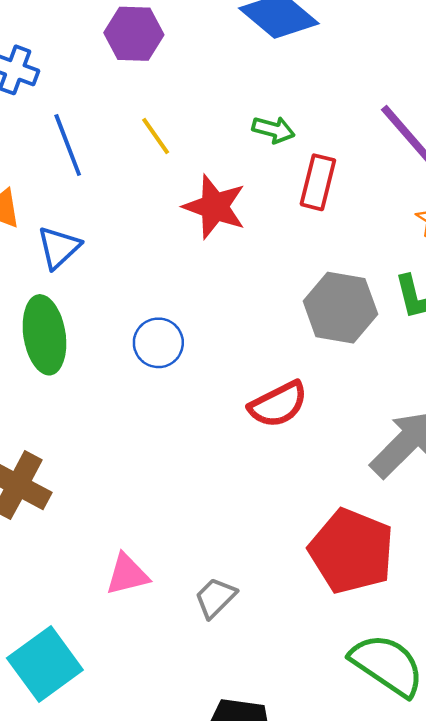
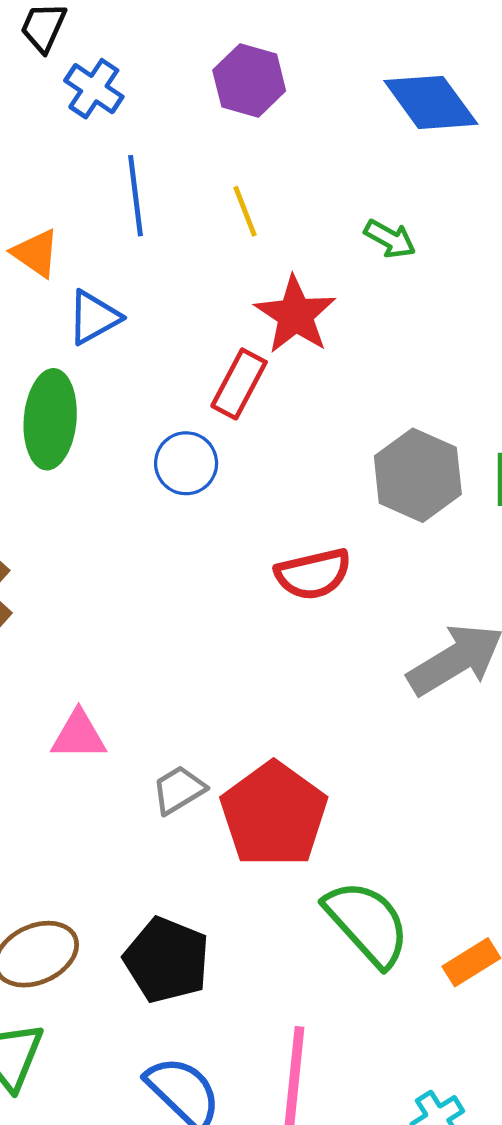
red rectangle: (318, 182) -> (239, 384), moved
red pentagon: (351, 551) -> (274, 814), moved

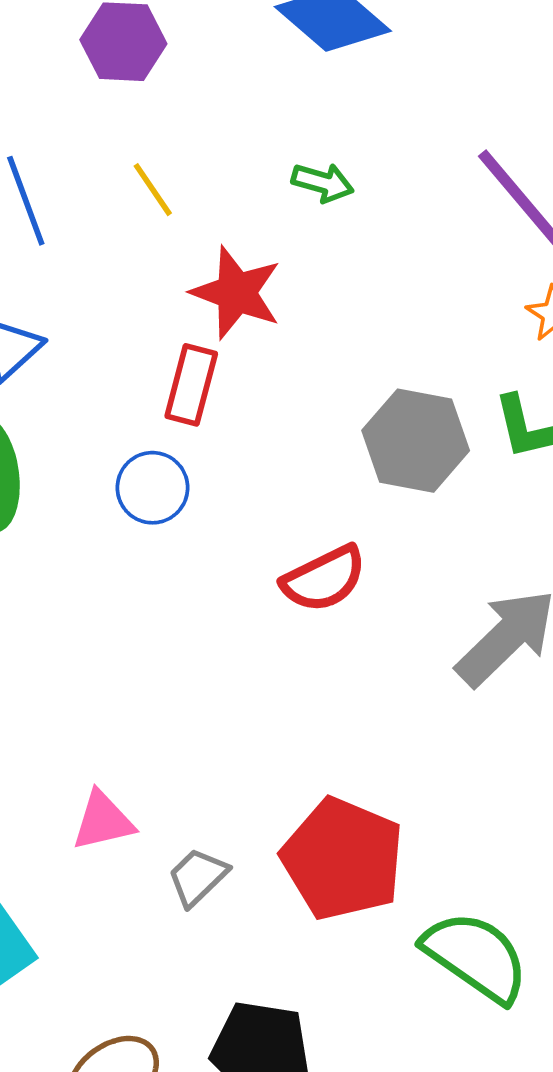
gray trapezoid: (179, 790) -> (198, 877), moved

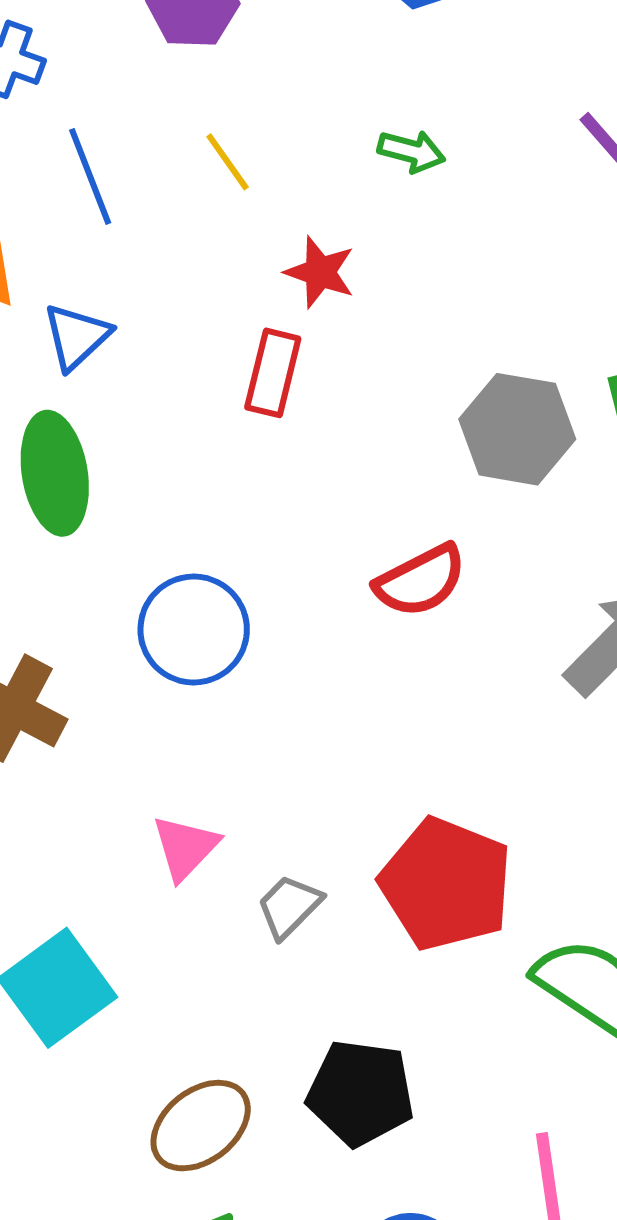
red star: (236, 293) -> (320, 272), size x0.7
blue circle: (152, 488) -> (194, 630), moved, size x1.4
pink triangle: (103, 821) -> (185, 847), turned -32

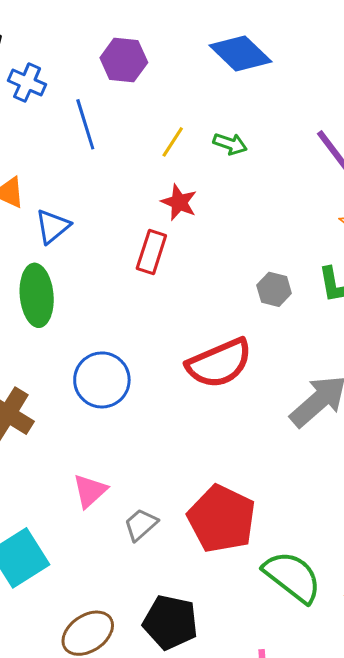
yellow line: (228, 162) -> (173, 142), moved, turned 64
blue line: (90, 176) -> (85, 124), moved
gray hexagon: (517, 429) -> (274, 289), size x0.6
red semicircle: (420, 581) -> (219, 363), size x1.4

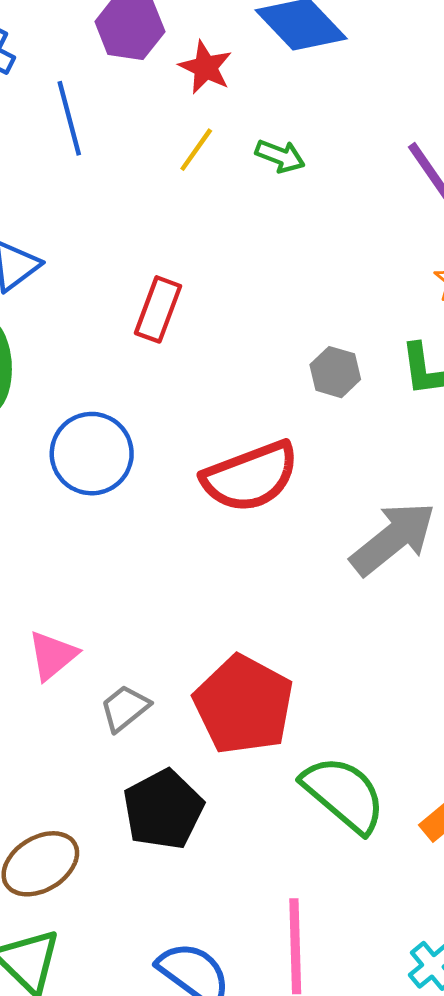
red star: (179, 202) -> (206, 67), moved
blue circle: (102, 380) -> (92, 454), moved
black pentagon: (170, 622) -> (163, 810), moved, turned 30

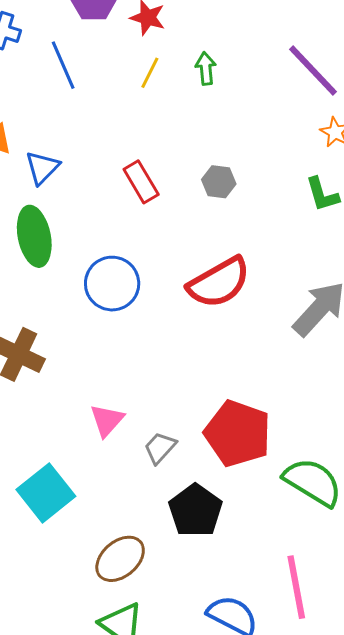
green arrow: (280, 156) -> (206, 68), turned -108
red rectangle: (158, 309) -> (141, 182), turned -42
gray hexagon: (335, 372) -> (219, 182), moved

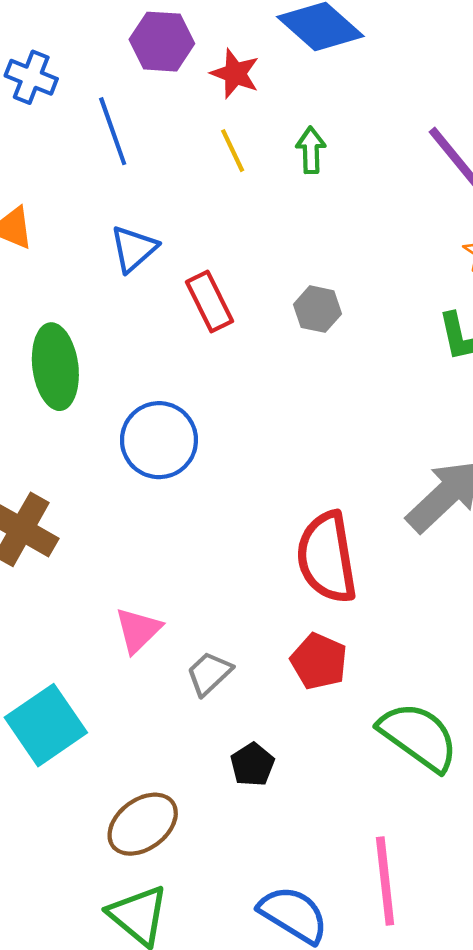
yellow line: (150, 73) -> (233, 151), turned -56
blue triangle: (42, 168) -> (134, 249), moved
red semicircle: (219, 283) -> (327, 557), moved, turned 106
red pentagon: (238, 433) -> (319, 661), size x0.6
black pentagon: (195, 511) -> (252, 764), size x0.6

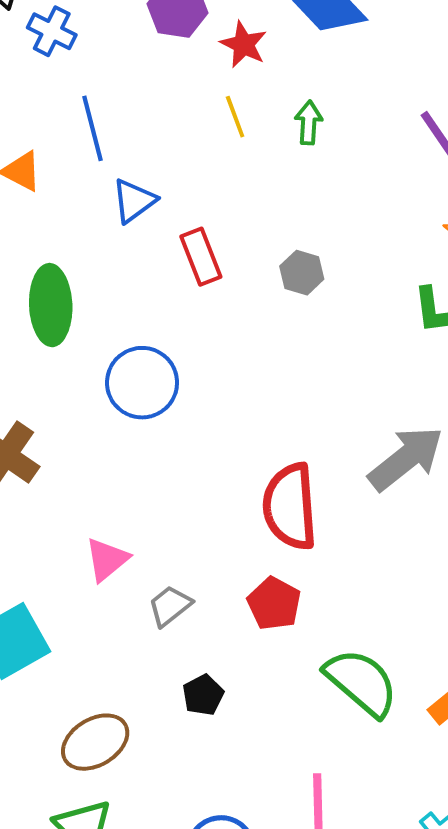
blue line: (113, 131) -> (93, 128), moved

